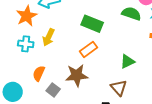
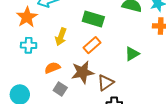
yellow arrow: (48, 37) -> (61, 37), moved
orange semicircle: (39, 73) -> (52, 68), moved, turned 49
brown triangle: (119, 88) -> (106, 83), moved, turned 42

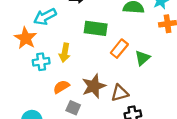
cyan cross: (29, 45) -> (41, 62), moved
orange rectangle: (92, 45) -> (119, 49), moved
brown triangle: (106, 83) -> (120, 93), turned 30

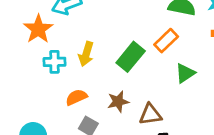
green rectangle: (96, 28) -> (131, 57), moved, turned -65
orange rectangle: (119, 49) -> (166, 41), moved
brown star: (94, 86) -> (118, 102), size x0.7

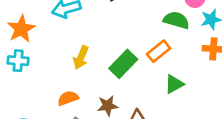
orange star: (38, 29) -> (21, 29), moved
cyan cross: (54, 62) -> (18, 61), moved

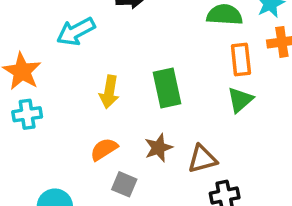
orange rectangle: (159, 51) -> (241, 60), moved, turned -45
green rectangle: (123, 64) -> (167, 88), turned -44

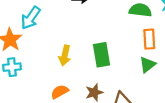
cyan arrow: (76, 32) -> (31, 18), moved, turned -30

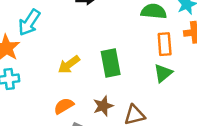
yellow arrow: (65, 55) -> (69, 65), turned 42

